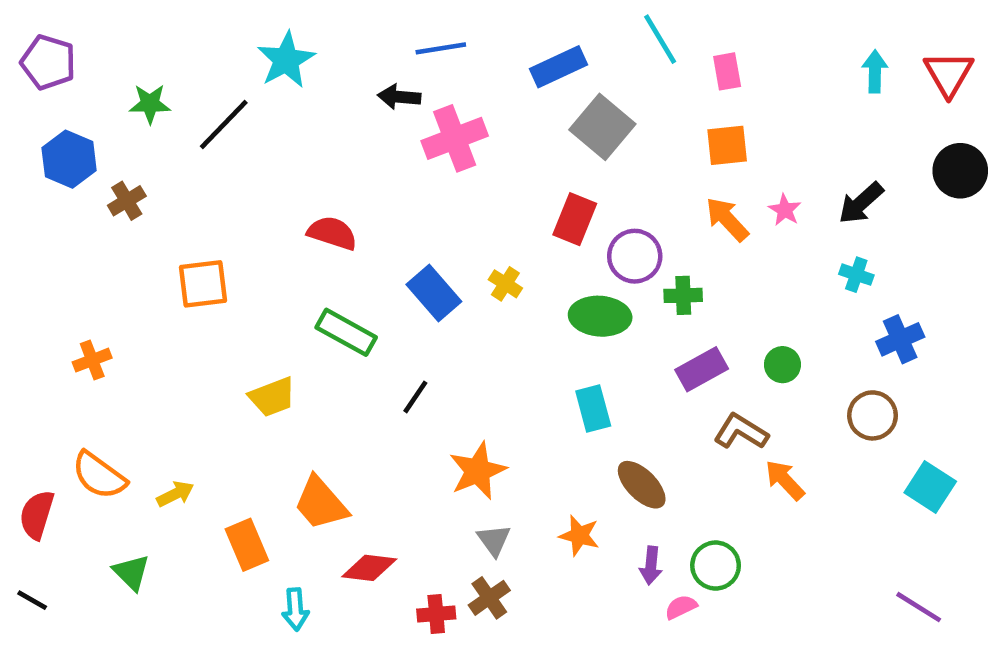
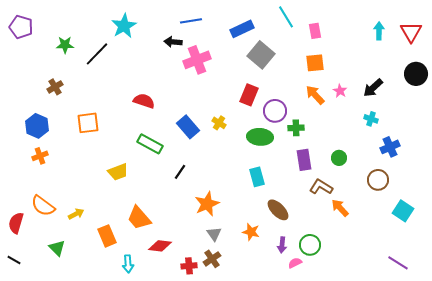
blue hexagon: (69, 159) -> (37, 126), moved
purple rectangle: (702, 369) -> (304, 160), turned -70

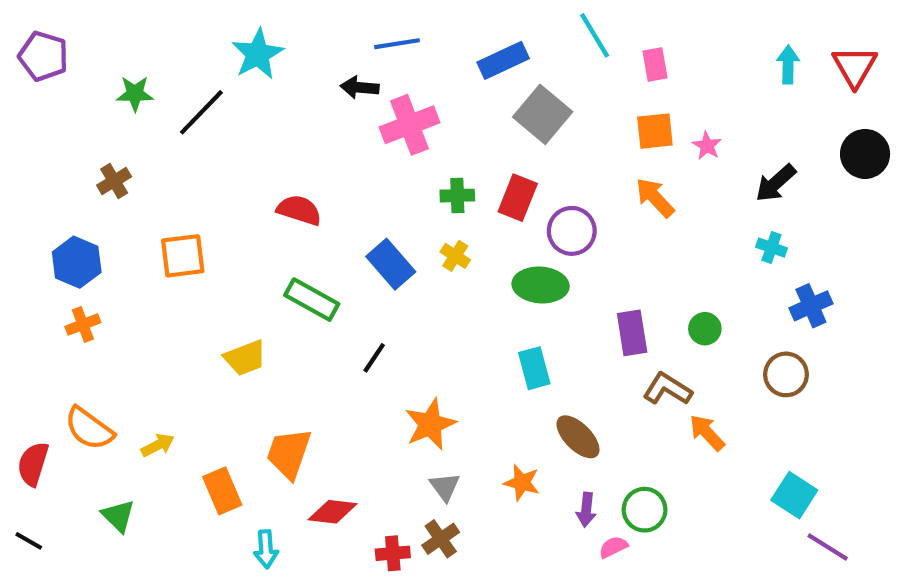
pink star: (340, 91) -> (707, 146), moved
green cross: (296, 128) -> (457, 196), moved
cyan square: (403, 211) -> (794, 495), moved
orange trapezoid: (139, 218) -> (289, 453), turned 60

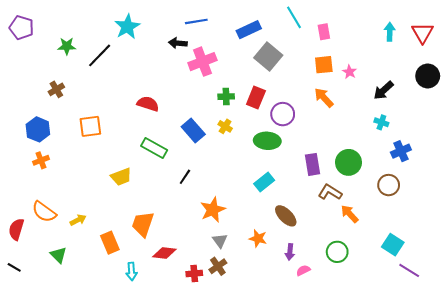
green circle: (705, 329) -> (349, 162), size x1.6
cyan rectangle: (534, 368) -> (264, 182), turned 66
green circle: (645, 510) -> (337, 252), moved

